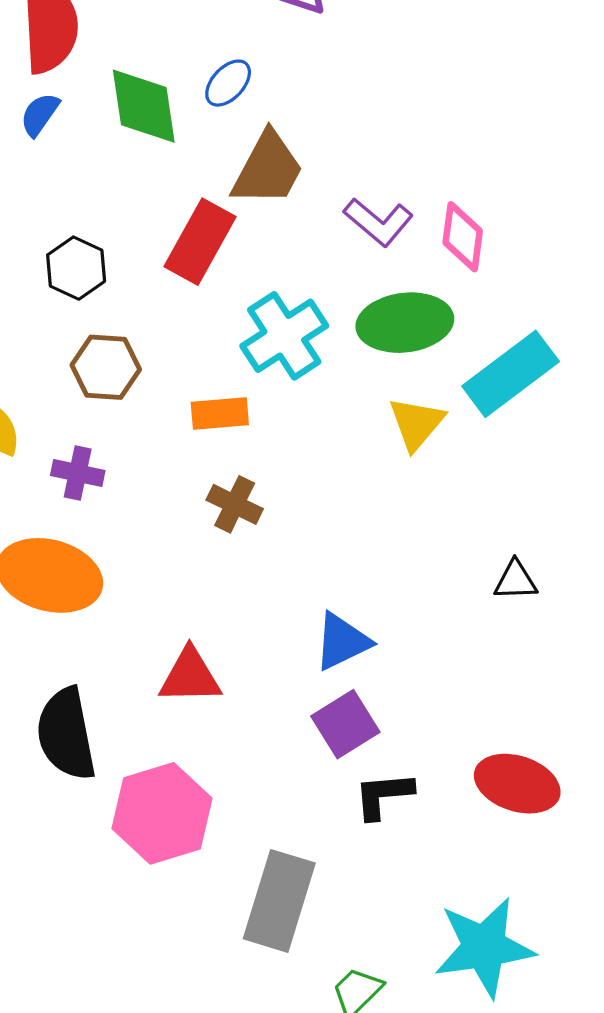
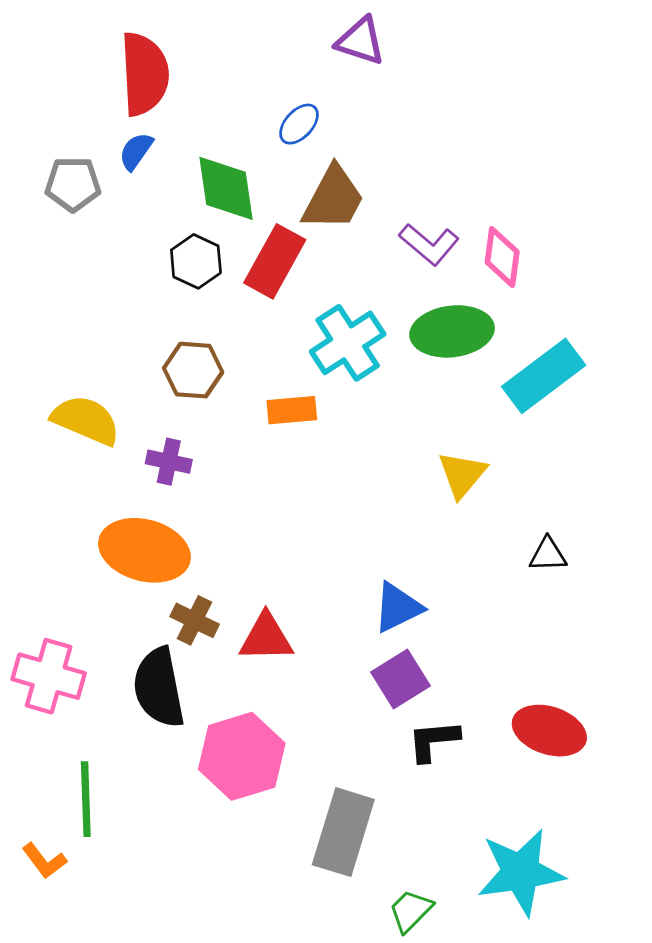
green diamond: (144, 106) -> (226, 188), moved
black hexagon: (76, 268) -> (196, 261), moved
yellow triangle: (416, 423) -> (462, 474), moved
brown cross: (235, 504) -> (195, 620), moved

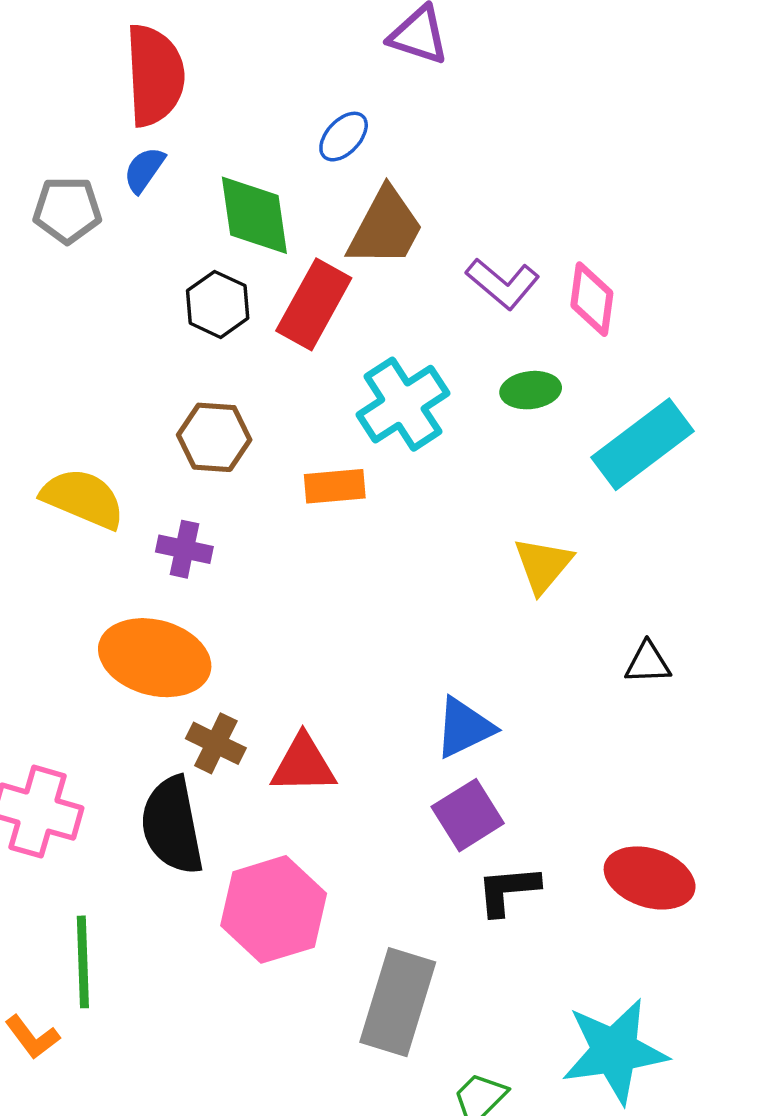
green ellipse: (452, 331) -> (531, 390), size x0.6

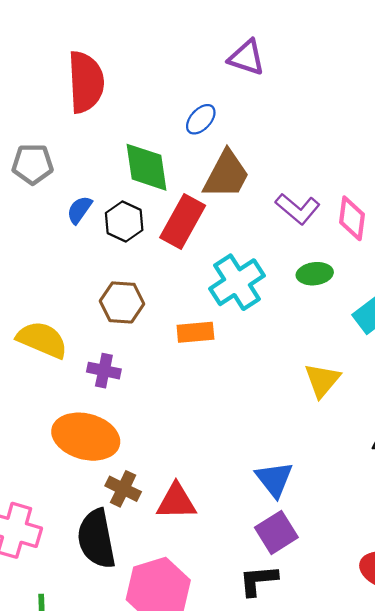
blue semicircle: (144, 170) -> (79, 210), moved
blue triangle: (464, 728) -> (274, 479), turned -42
black L-shape: (508, 890) -> (258, 580), moved

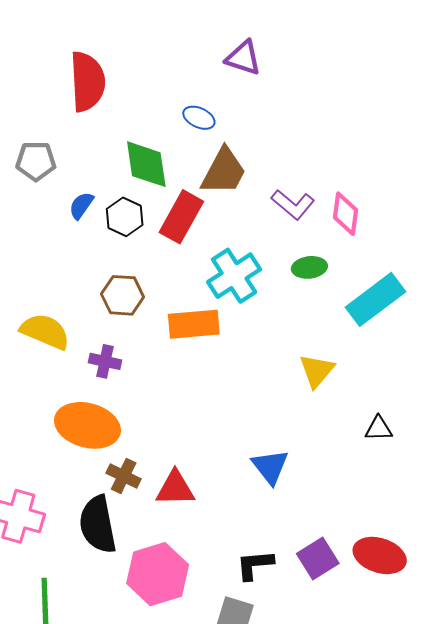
blue ellipse: (201, 119) -> (199, 118), turned 72
orange rectangle: (195, 332) -> (194, 324), size x1.4
purple square: (276, 532) -> (318, 559), moved

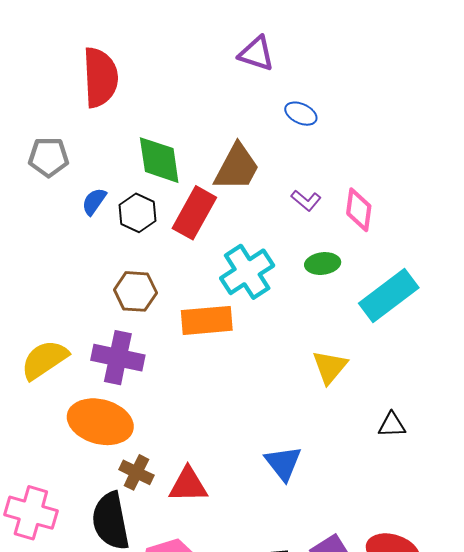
blue ellipse: (199, 118) -> (301, 114), moved
purple L-shape: (293, 204) -> (306, 200), size x0.7
yellow semicircle: (45, 331) -> (44, 360), moved, turned -57
purple cross: (105, 361) -> (118, 358), size x1.6

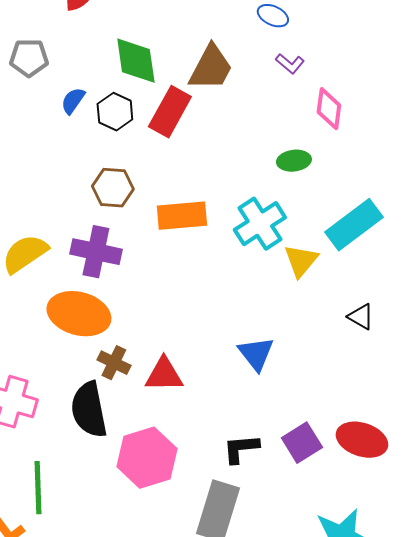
purple L-shape: (306, 200) -> (290, 64), moved
cyan cross: (247, 272) -> (260, 224), moved
cyan rectangle: (389, 296) -> (354, 225), moved
black triangle: (392, 425) -> (361, 317), turned 32

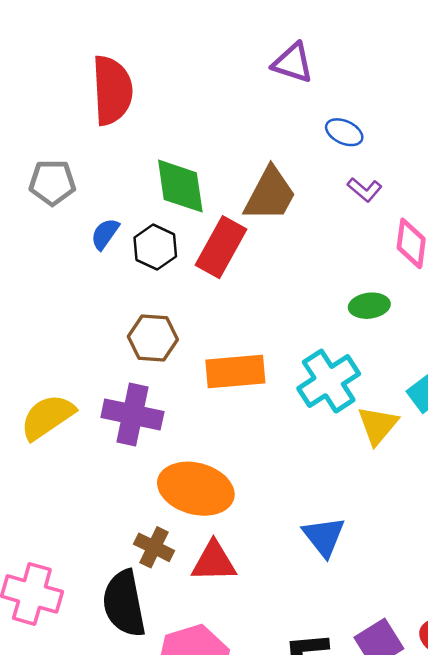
orange ellipse: (79, 314) -> (196, 489), moved

